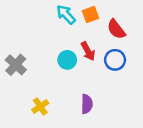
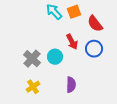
cyan circle: (67, 60) -> (55, 57), moved
gray cross: (16, 65) -> (32, 59), moved

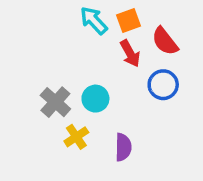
red arrow: (72, 42) -> (130, 53), moved
yellow cross: (33, 87) -> (76, 137), moved

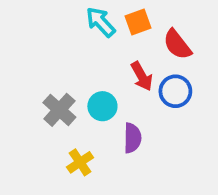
red arrow: (130, 53) -> (142, 76), moved
yellow cross: (76, 137) -> (80, 162), moved
purple semicircle: (123, 147) -> (132, 138), moved

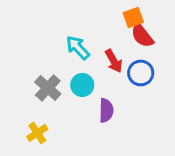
cyan arrow: (101, 22) -> (78, 48), moved
orange square: (138, 22) -> (133, 18), moved
yellow cross: (80, 162) -> (37, 133), moved

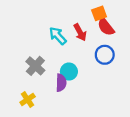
red arrow: (114, 61) -> (80, 32), moved
cyan circle: (82, 85) -> (69, 72), moved
purple semicircle: (106, 110) -> (61, 83), moved

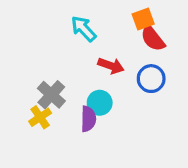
red arrow: (80, 32) -> (111, 66), moved, turned -42
cyan arrow: (58, 36) -> (84, 29), moved
yellow cross: (28, 99) -> (40, 117), moved

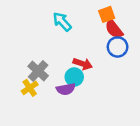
red arrow: (111, 66) -> (83, 64), moved
blue circle: (151, 79) -> (118, 47), moved
purple semicircle: (88, 119) -> (66, 89), turned 78

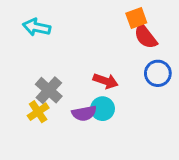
cyan arrow: (62, 22) -> (37, 27), moved, turned -35
blue circle: (118, 47) -> (158, 73), moved
cyan circle: (74, 77) -> (103, 109), moved

